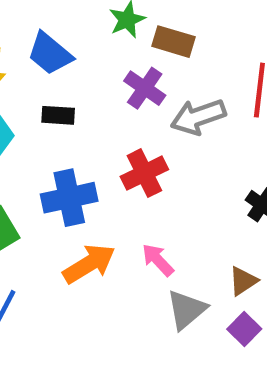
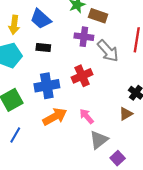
purple cross: (145, 88) -> (84, 37), turned -30
gray arrow: (198, 117) -> (108, 51), turned -115
brown triangle: (243, 281) -> (126, 114), moved
purple square: (244, 329) -> (118, 158), moved

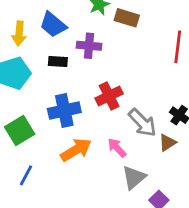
purple cross: (84, 37) -> (89, 46), moved
gray arrow: (108, 51) -> (142, 123), moved

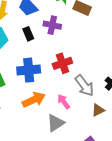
black rectangle: (58, 61) -> (28, 34), turned 56
brown triangle: (167, 143) -> (98, 110), moved
gray triangle: (134, 177) -> (56, 123), moved

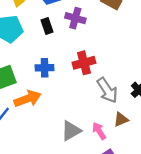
blue cross: (29, 70) -> (45, 68), size x0.7
orange arrow: (34, 100) -> (27, 99), moved
pink arrow: (64, 102) -> (99, 131), moved

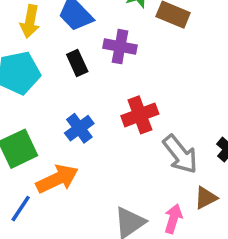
blue cross: (45, 68) -> (79, 128), turned -30
pink arrow: (99, 131) -> (173, 219), turned 54

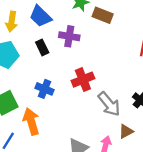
blue cross: (79, 128) -> (44, 89), turned -30
orange arrow: (57, 179) -> (31, 121), turned -80

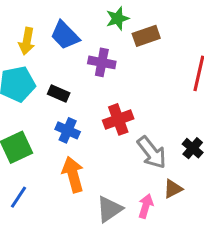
brown rectangle: (103, 15) -> (146, 36), turned -42
black rectangle: (42, 47) -> (59, 93), moved, turned -42
orange arrow: (31, 121) -> (73, 175), moved

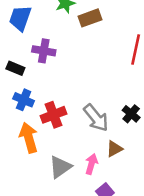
blue trapezoid: (65, 35) -> (20, 18), turned 64
purple cross: (102, 62) -> (44, 51), moved
red cross: (118, 119) -> (54, 115), moved

